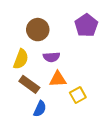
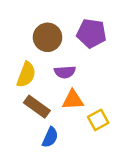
purple pentagon: (86, 25) -> (91, 33), moved, turned -30

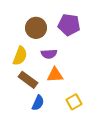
yellow square: (98, 120) -> (74, 102), moved

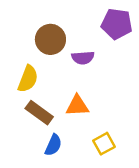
purple pentagon: (69, 25) -> (117, 24), moved
purple semicircle: (49, 54) -> (83, 58), moved

